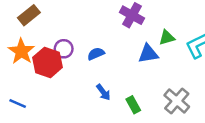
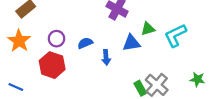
red hexagon: (47, 62) -> (52, 65), moved
blue arrow: (103, 92) -> (106, 57), moved, turned 32
green rectangle: (133, 105) -> (140, 88), moved

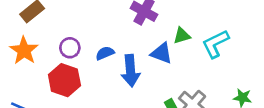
blue triangle: (131, 43) -> (162, 53), turned 30
blue arrow: (106, 57) -> (131, 71), size x1.6

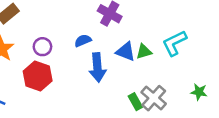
green triangle: (182, 36) -> (144, 52), moved
blue semicircle: (105, 53) -> (83, 41), moved

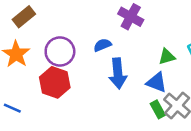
purple circle: (42, 47) -> (60, 51), size x1.5
blue triangle: (126, 52) -> (156, 82), moved

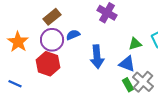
brown rectangle: (24, 17) -> (52, 17), moved
blue semicircle: (102, 45) -> (73, 35), moved

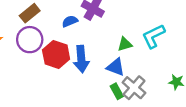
blue semicircle: (73, 35) -> (70, 21), moved
red hexagon: (48, 64) -> (56, 54), moved

